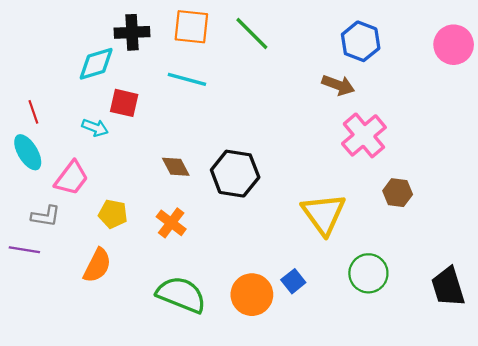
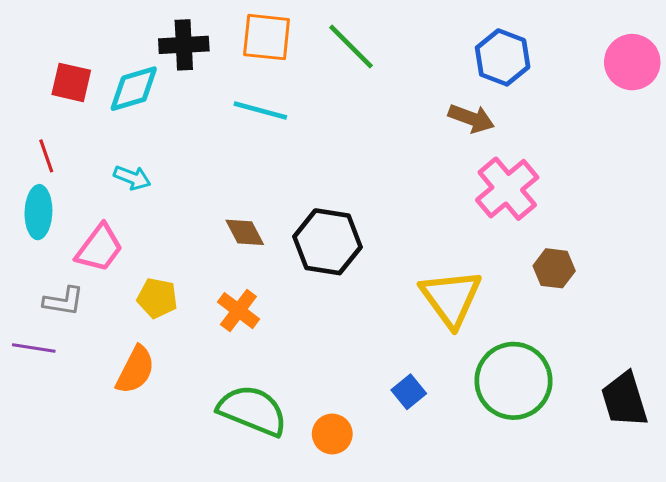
red square: (124, 103) -> (71, 82), moved
cyan ellipse: (28, 152) -> (38, 212), turned 33
green circle: (368, 273) -> (513, 381), size x1.4
orange circle: (252, 295) -> (332, 434), moved, size x0.7

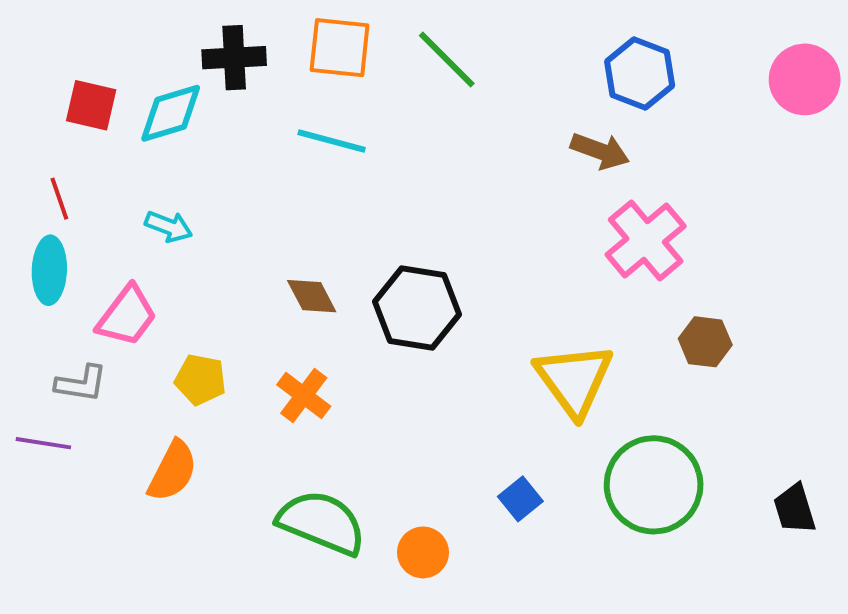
black trapezoid: (624, 400) -> (795, 509), size x0.7

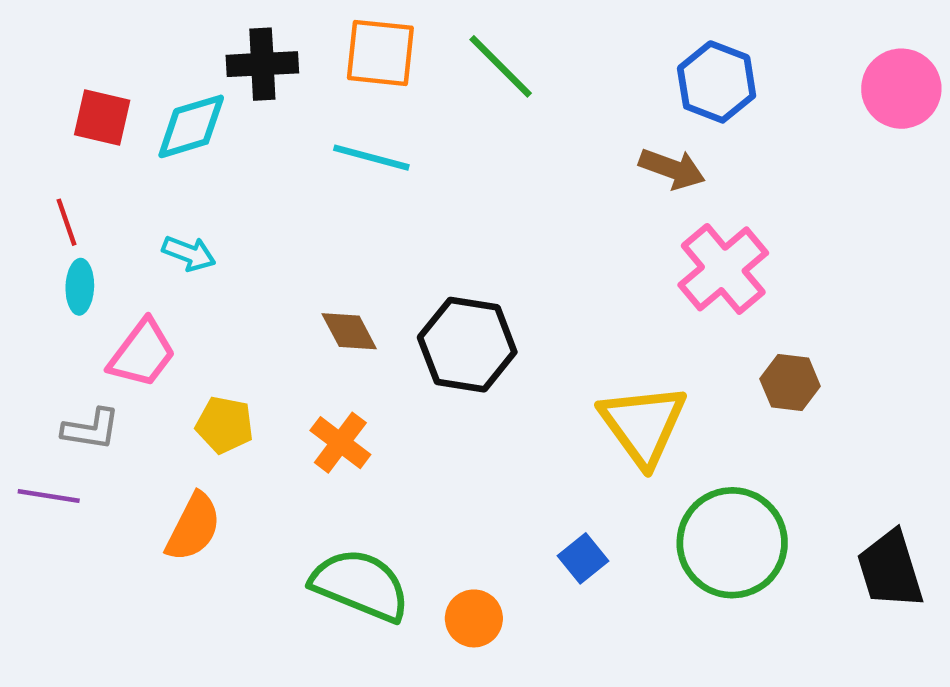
cyan ellipse: (49, 270) -> (80, 287), moved, size x0.7
black trapezoid: (795, 509) -> (890, 569), size x1.4

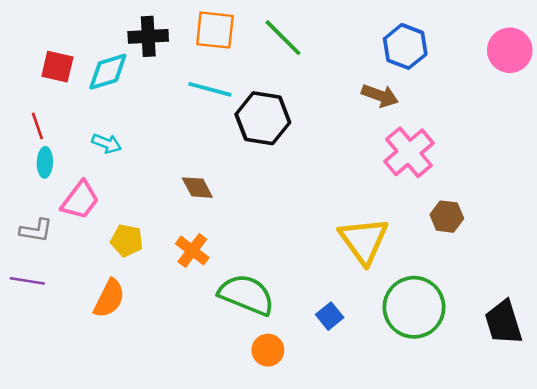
black hexagon: (467, 345) -> (263, 118), moved
gray L-shape: (91, 429) -> (36, 230), moved
green semicircle: (360, 585) -> (246, 295), moved

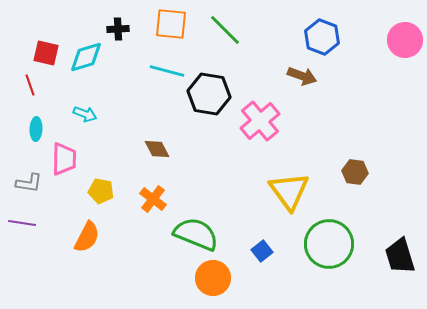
black cross: (148, 36) -> (118, 29), size x0.7
red line: (37, 126) -> (30, 85), moved
pink cross: (409, 152) -> (260, 121), moved
pink trapezoid: (80, 200) -> (64, 159), turned -36
orange circle: (268, 350) -> (213, 278), size x1.4

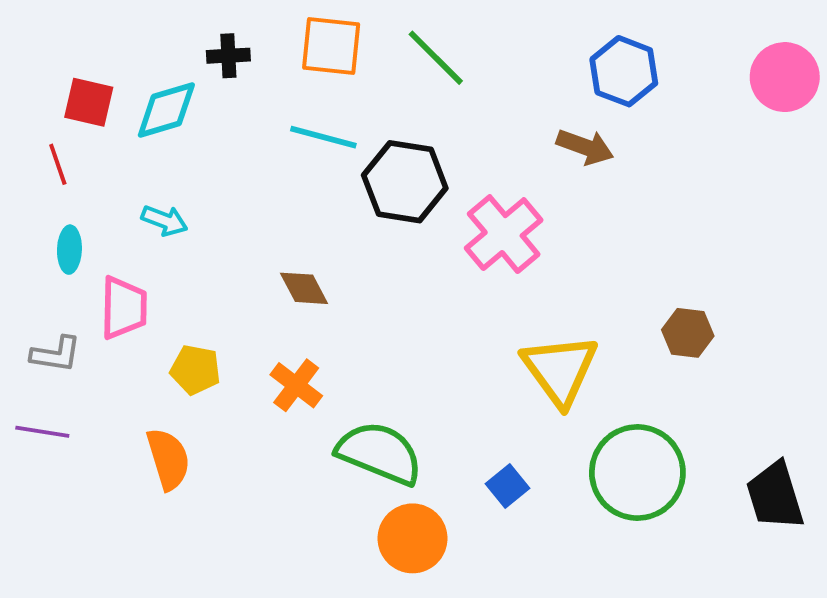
orange semicircle: (87, 237) -> (168, 459), turned -44

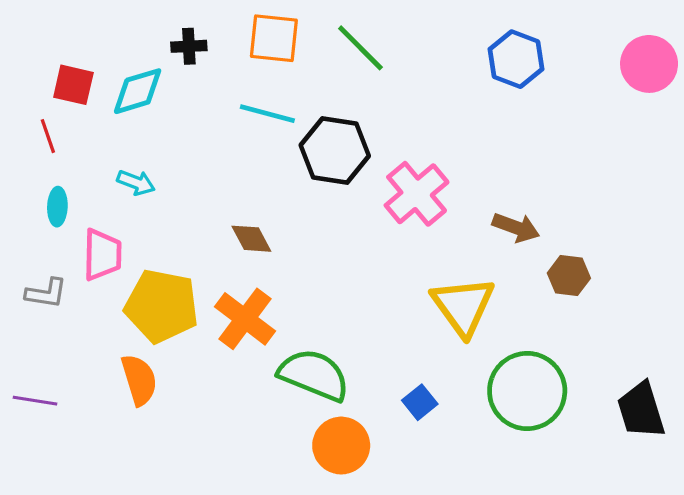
brown arrow: (585, 147) -> (516, 227), moved
yellow pentagon: (195, 370) -> (162, 306), size x1.8
orange cross: (296, 385) -> (245, 319), size x1.4
purple line: (42, 432) -> (35, 401), moved

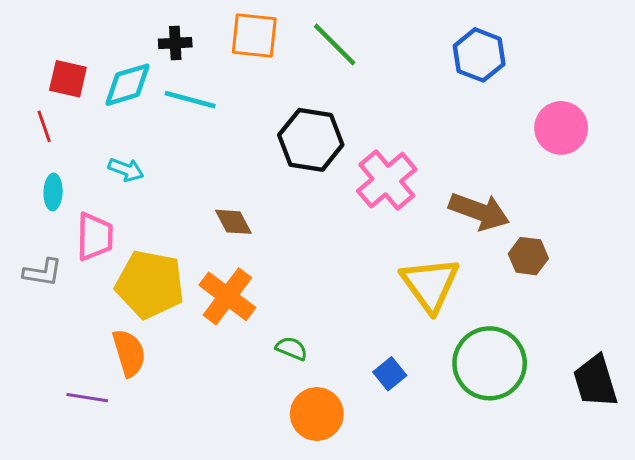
pink circle: (649, 64) -> (561, 128), moved
cyan line: (267, 114) -> (190, 100), moved
brown arrow: (516, 227) -> (479, 211), size x1.4
green semicircle: (314, 375) -> (291, 348), size x0.5
purple line: (35, 401) -> (87, 398), moved

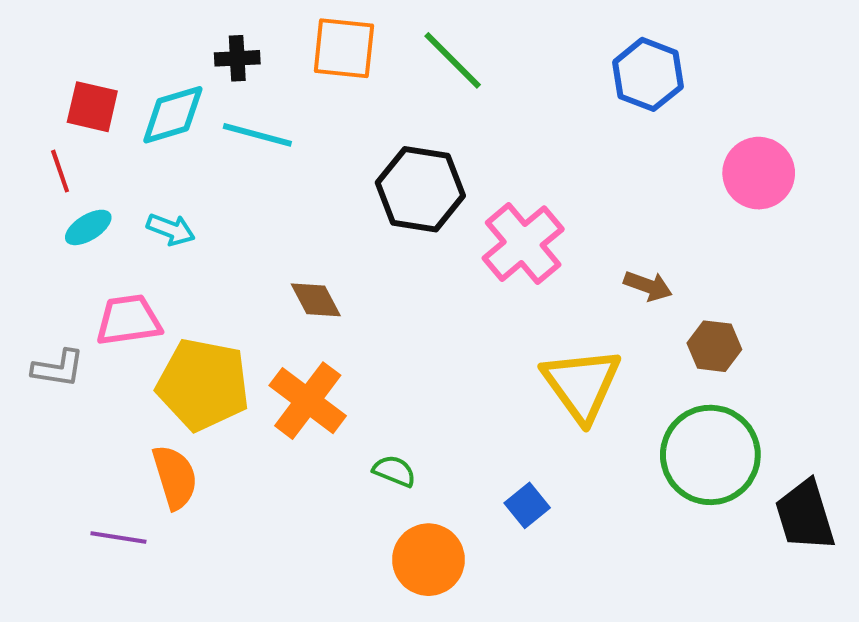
cyan ellipse: (53, 192) -> (88, 227), moved, turned 56
brown arrow: (479, 211) -> (648, 286), size x0.6
pink trapezoid: (95, 237) -> (129, 320), turned -99
green circle: (490, 363) -> (710, 455), moved

